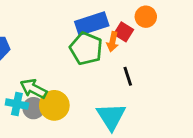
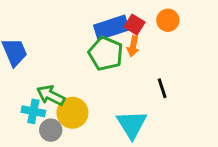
red square: (124, 32) -> (135, 25), moved
black line: (128, 76) -> (162, 88), moved
gray circle: (34, 108) -> (51, 130), moved

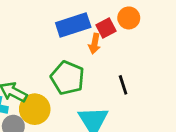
red square: (135, 25) -> (106, 28), moved, turned 30
green pentagon: (106, 53) -> (67, 78), moved

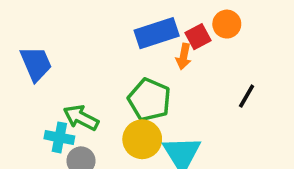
black line: (123, 85) -> (247, 96), moved, turned 48
yellow circle: (35, 109) -> (142, 139), moved

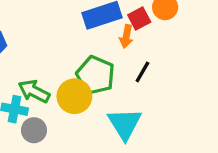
black line: (247, 96) -> (142, 72), moved
yellow circle: (142, 139) -> (74, 96), moved

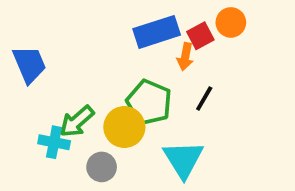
green arrow: (34, 91) -> (77, 121), turned -68
gray circle: (34, 130) -> (102, 167), moved

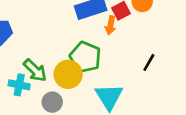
black line: (204, 99) -> (149, 62), moved
green arrow: (77, 121) -> (35, 70), turned -95

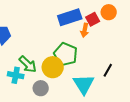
black line: (149, 62) -> (108, 70), moved

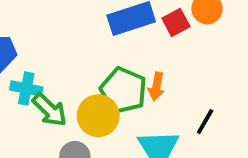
orange arrow: (85, 30) -> (156, 87), moved
cyan cross: (16, 75) -> (26, 88), moved

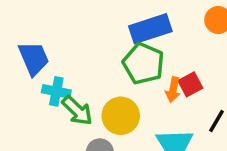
red square: (176, 22) -> (190, 84), moved
green pentagon: (123, 90) -> (143, 64), moved

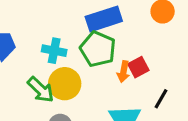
cyan cross: (56, 91) -> (54, 51), moved
yellow circle: (121, 116) -> (65, 84), moved

